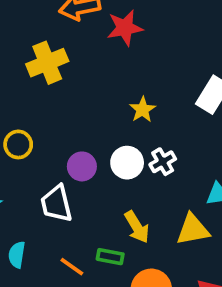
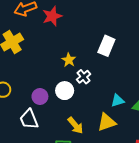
white cross: (163, 162) -> (84, 77), moved

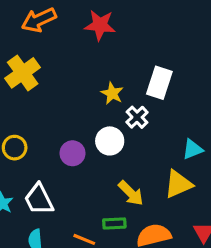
red star: (52, 16) -> (100, 25), moved, turned 30
white rectangle: (106, 46) -> (159, 83), moved
white trapezoid: (29, 119) -> (39, 199), moved

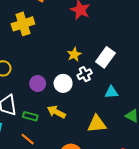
cyan triangle: (193, 149) -> (111, 92), moved
yellow arrow: (131, 193) -> (56, 112), moved, turned 144
green rectangle: (114, 223) -> (30, 116), moved

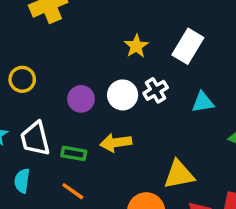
white cross: (85, 74) -> (156, 90), moved
yellow arrow: (56, 112) -> (116, 143), turned -30
yellow triangle: (97, 124) -> (179, 175), moved

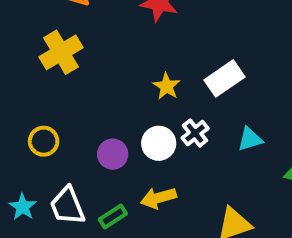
white rectangle: (188, 46) -> (225, 78), turned 32
green rectangle: (74, 153) -> (113, 216), turned -35

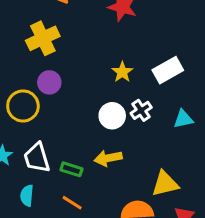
yellow circle: (44, 141) -> (23, 106), size x1.4
purple circle: (113, 154) -> (49, 82), moved
green rectangle: (113, 216) -> (71, 169), turned 45

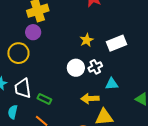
purple circle: (49, 82) -> (33, 32), moved
cyan triangle: (183, 119) -> (112, 84), moved
yellow arrow: (108, 158) -> (90, 98), moved

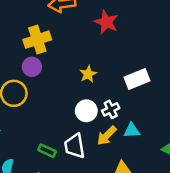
yellow star: (87, 40) -> (88, 74), moved
white trapezoid: (23, 88) -> (75, 146), moved
yellow arrow: (90, 98) -> (107, 136), moved, turned -42

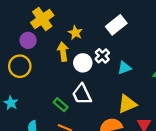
yellow cross: (37, 40) -> (42, 19), moved
yellow arrow: (107, 136) -> (63, 52), moved, turned 144
green rectangle: (47, 151) -> (61, 105), turned 32

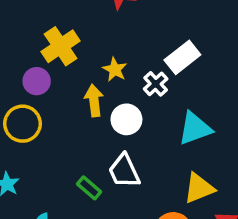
white cross: (102, 56) -> (156, 84), moved
cyan triangle: (124, 68) -> (195, 128), size x1.5

